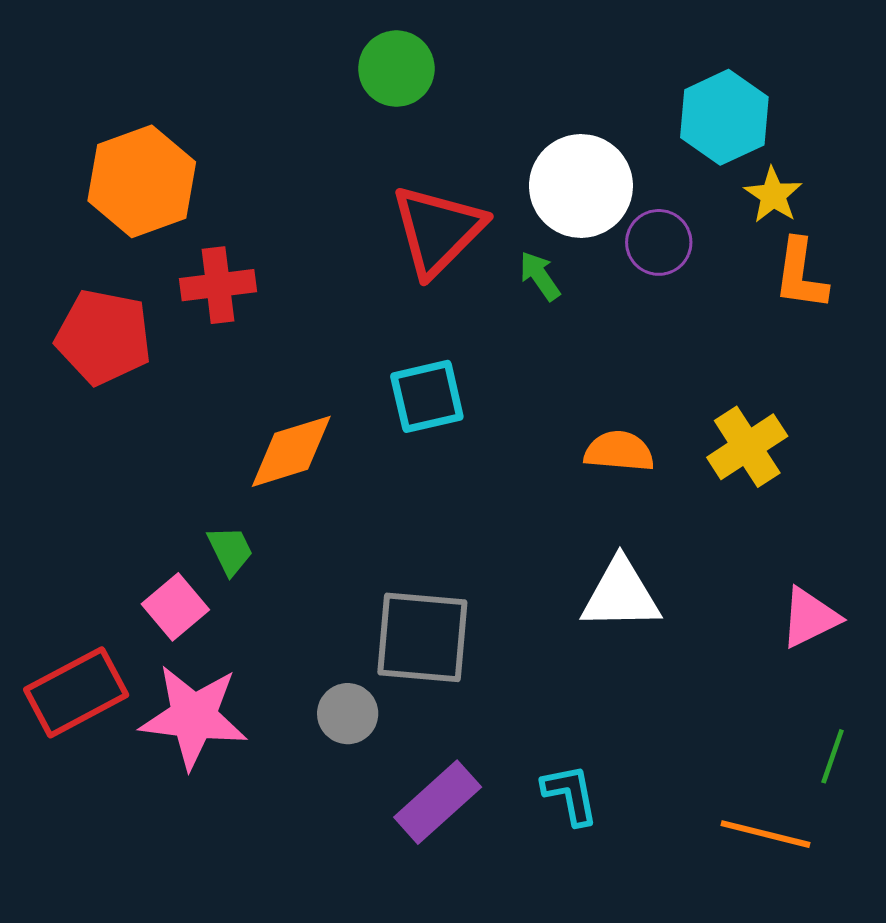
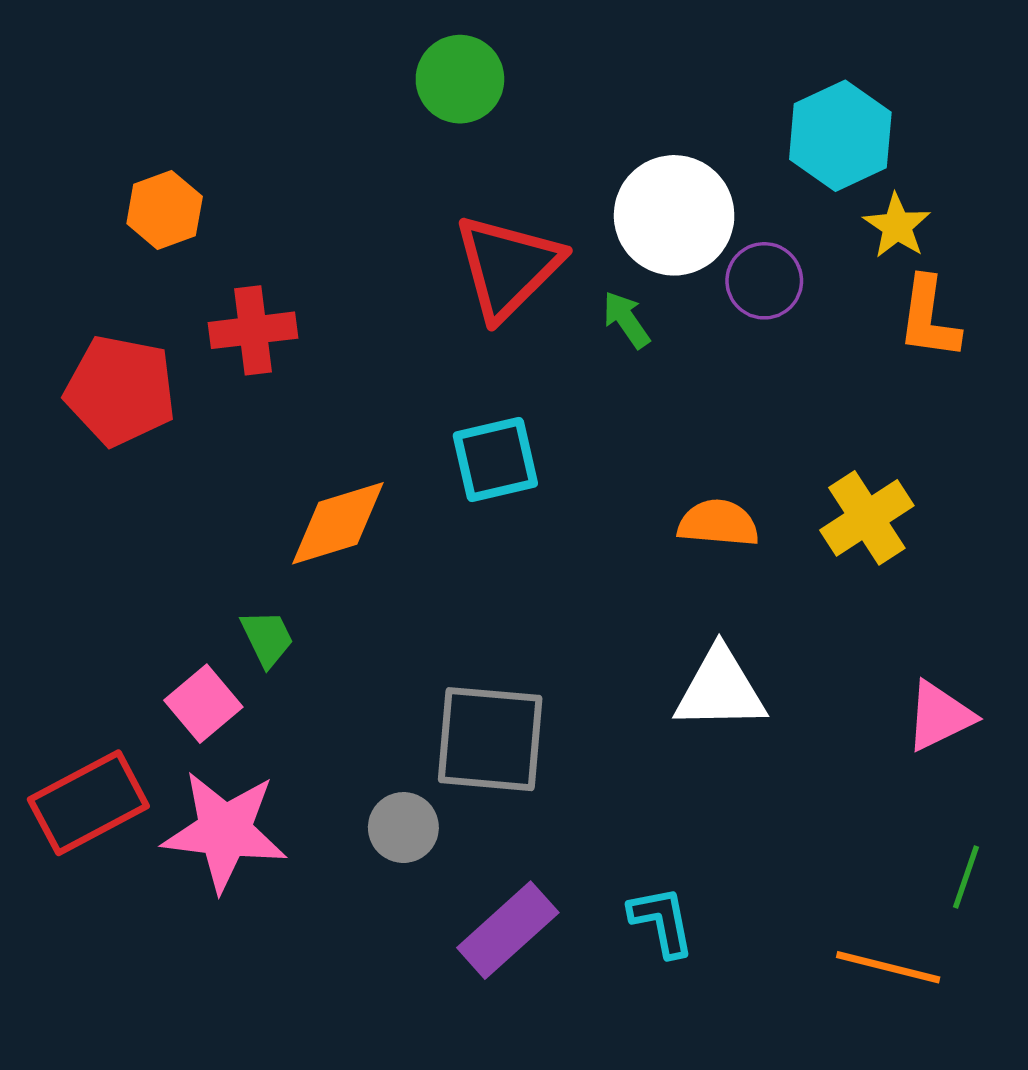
orange hexagon: (142, 181) -> (165, 210), size x0.6

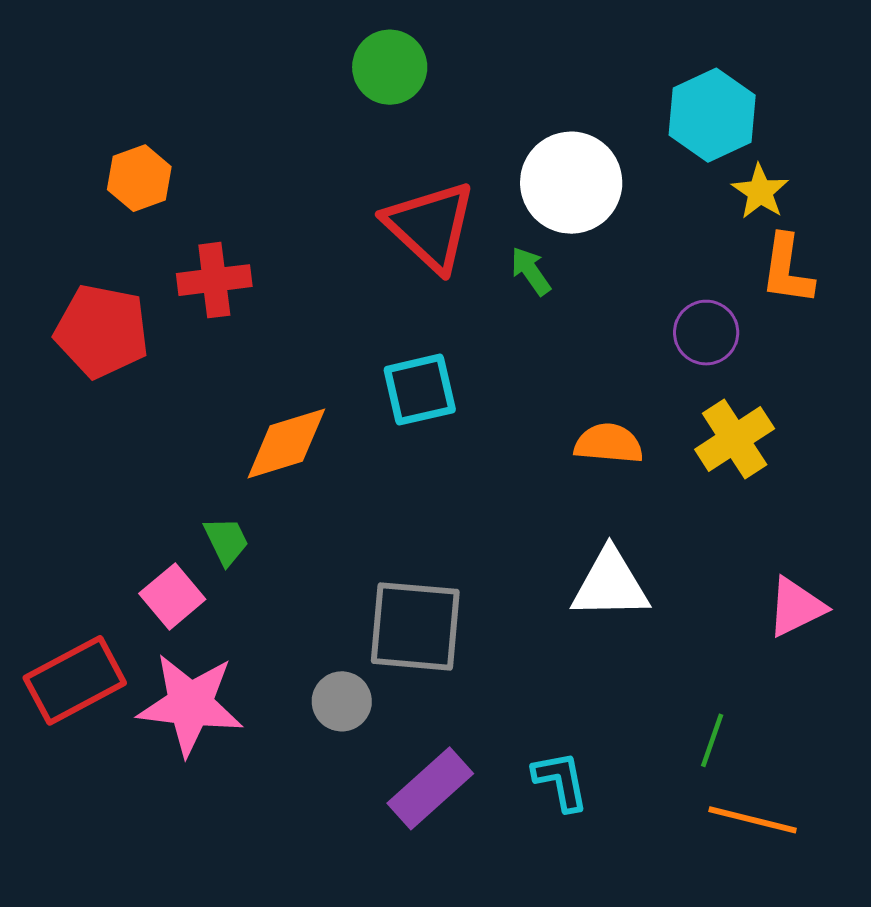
red triangle: (508, 267) -> (430, 226), turned -32
purple circle: (764, 281) -> (706, 333), moved
green line: (966, 877) -> (712, 740), moved

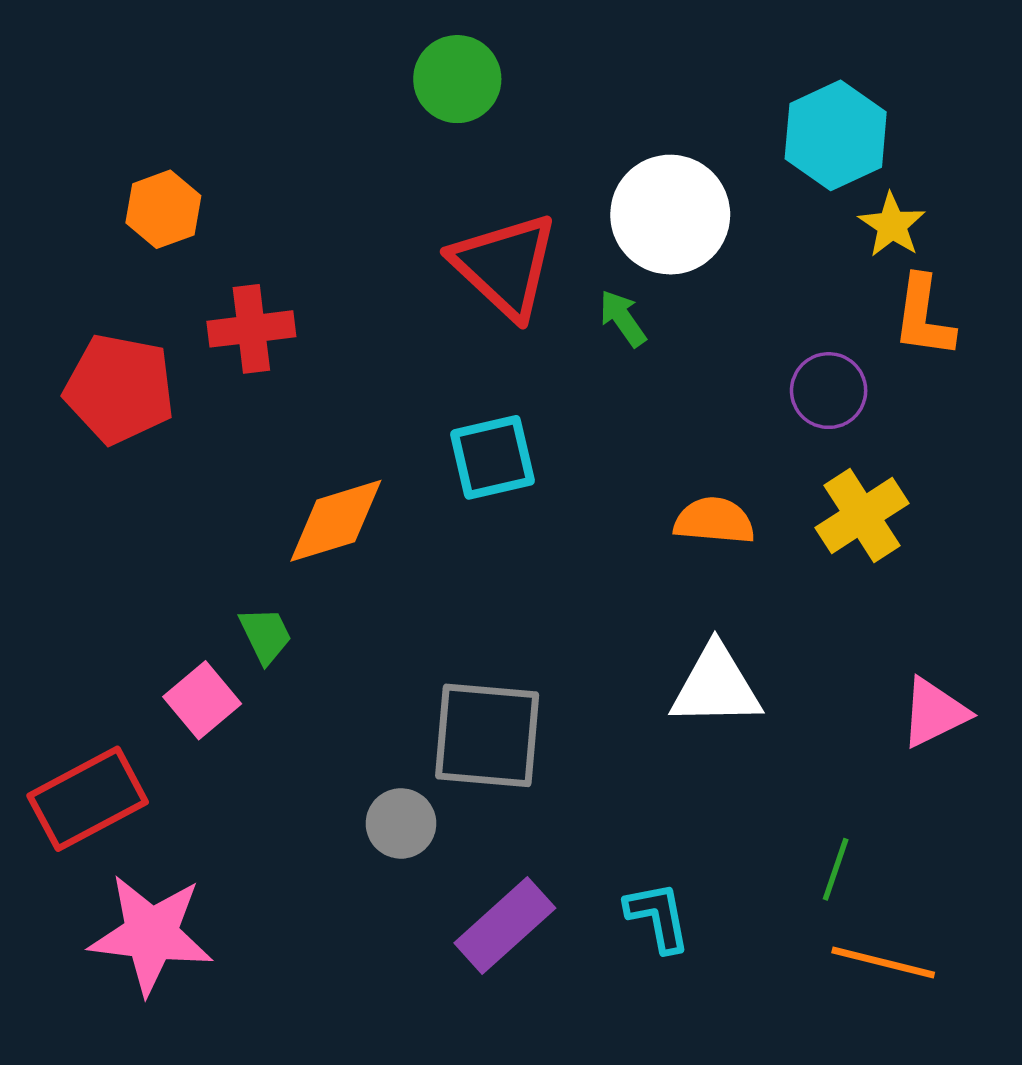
pink star: (190, 704) -> (151, 934), moved

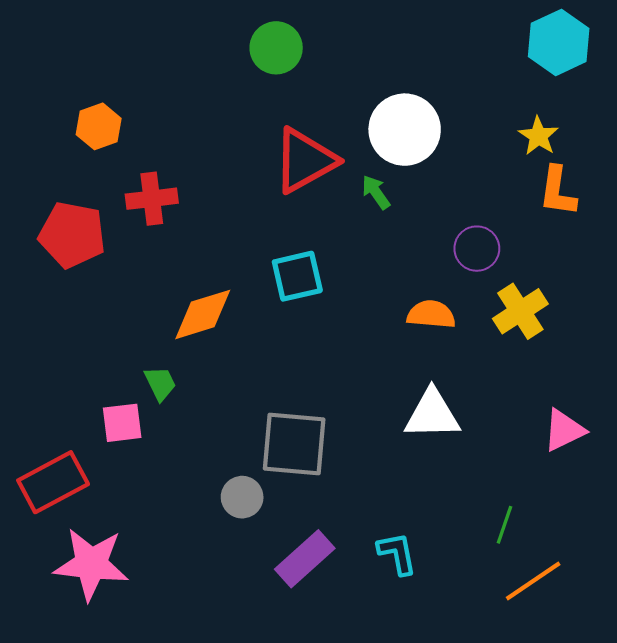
cyan hexagon: (836, 135) -> (559, 42), moved
red triangle: (505, 266) -> (305, 160), turned 48
purple circle: (829, 391) -> (477, 249), moved
pink square: (202, 700) -> (122, 423), turned 33
orange line: (883, 962) -> (533, 581), turned -48

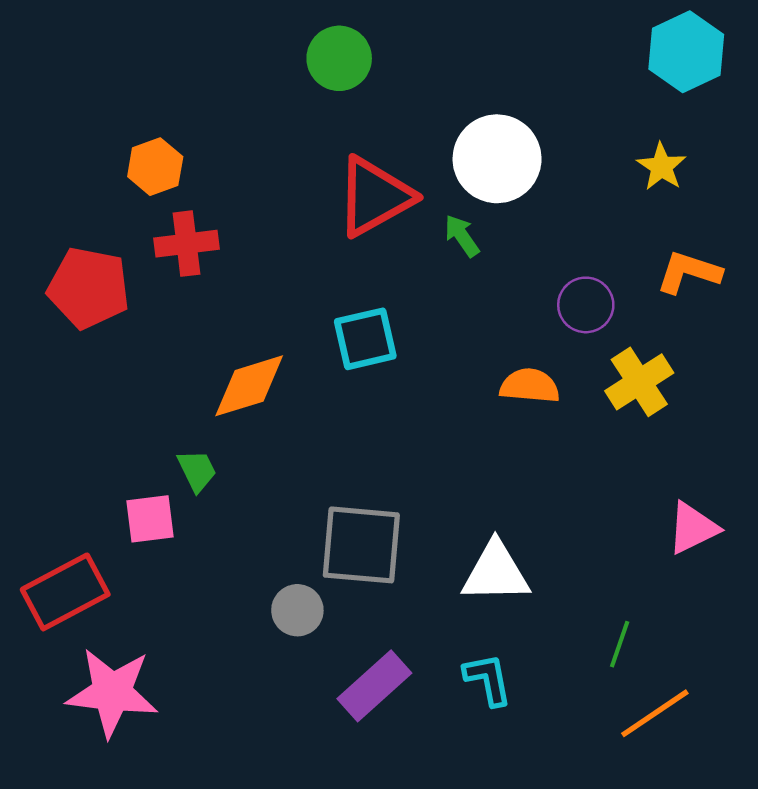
orange hexagon: (99, 126) -> (155, 167), moved
orange L-shape: (558, 191) -> (689, 272), moved, turned 100
white triangle: (432, 414) -> (496, 572), moved

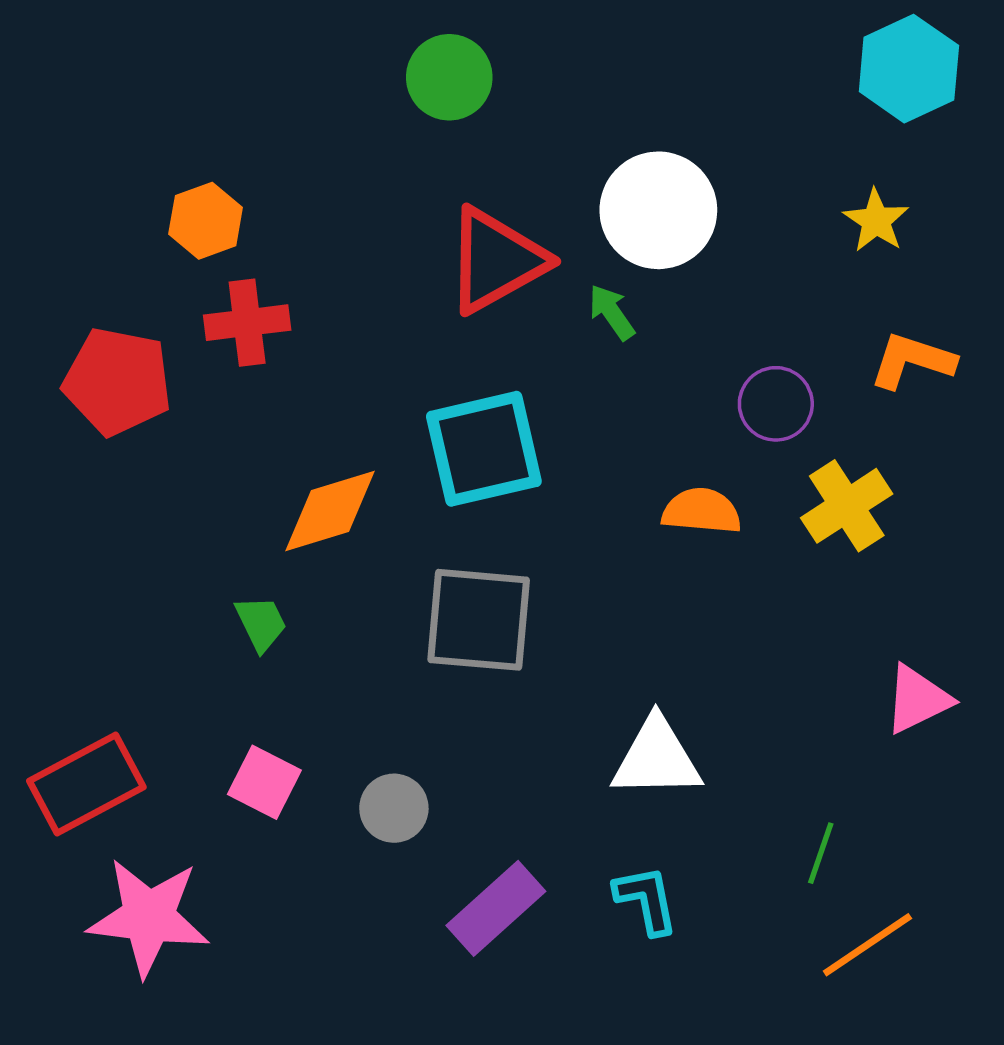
cyan square: (365, 339) -> (484, 449), size x1.4
pink square: (150, 519) -> (264, 782), moved, turned 34
gray square: (361, 545) -> (479, 620), moved

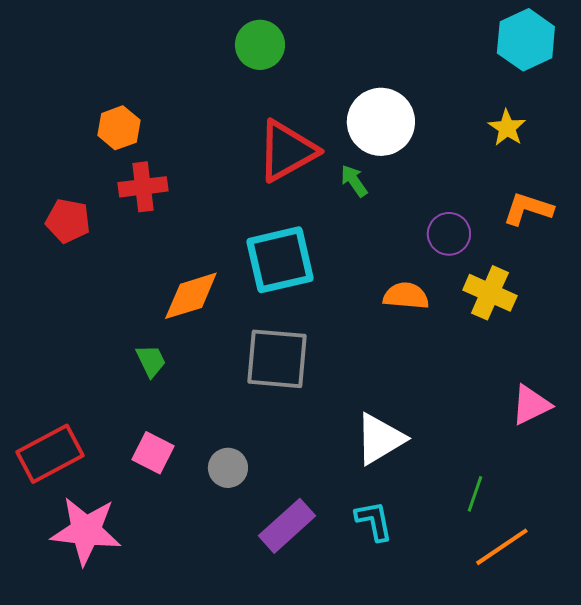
red pentagon: (117, 381) -> (68, 221), size x0.7
yellow cross: (847, 506) -> (490, 293), turned -33
white triangle: (657, 758) -> (380, 439), turned -30

